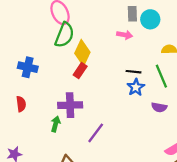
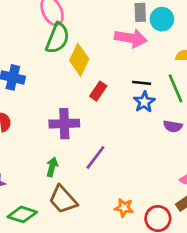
pink arrow: (125, 35) -> (131, 38), size x1.6
red rectangle: (80, 71) -> (98, 91), moved
green arrow: (56, 124) -> (52, 167), moved

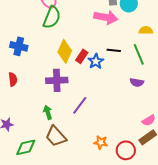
yellow diamond: (79, 60) -> (65, 51), moved
blue star: (144, 102) -> (96, 61), moved
green arrow: (52, 167) -> (48, 112), turned -32
green diamond: (22, 214) -> (26, 147), turned -30

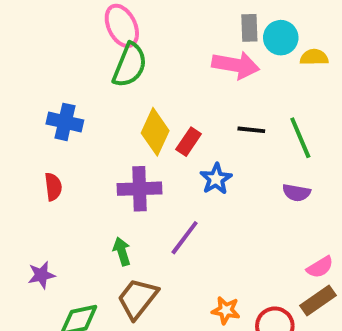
yellow semicircle: (146, 30) -> (314, 57), moved
blue star: (96, 61) -> (216, 179), moved
brown trapezoid: (56, 136) -> (138, 299), turned 80

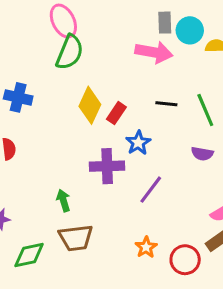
purple cross: (139, 189) -> (107, 166), moved
purple line: (185, 238) -> (151, 190), moved
brown trapezoid: (138, 299) -> (76, 238), turned -135
orange star: (226, 310) -> (146, 247), turned 30

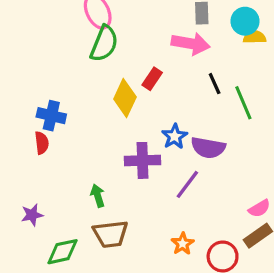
cyan circle: (190, 30) -> (245, 21), moved
blue cross: (18, 97) -> (51, 116), moved
black line: (166, 104) -> (215, 84), moved, turned 60
red rectangle: (116, 113) -> (152, 79), moved
purple semicircle: (202, 154) -> (208, 148), moved, size x1.5

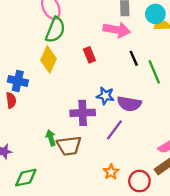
red rectangle: (152, 79) -> (89, 55), turned -56
yellow diamond: (125, 98) -> (49, 59), moved
blue star: (175, 136) -> (105, 96), turned -30
brown trapezoid: (111, 234) -> (69, 146), moved

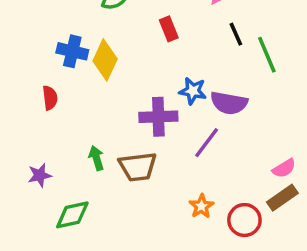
yellow diamond: (49, 59) -> (105, 60), moved
blue cross: (18, 81) -> (72, 51), moved
green arrow: (51, 138) -> (96, 158), moved

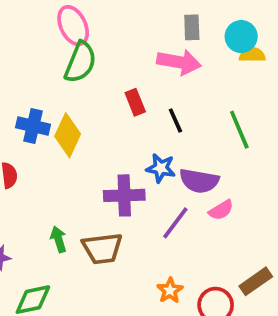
black line: (236, 34) -> (175, 121), moved
pink semicircle: (284, 168) -> (221, 210), moved

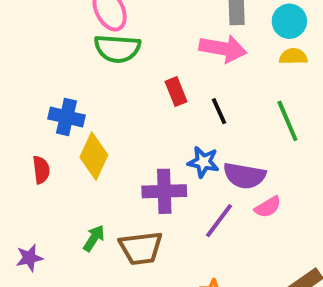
yellow semicircle: (252, 55) -> (293, 56), moved
green semicircle: (80, 62) -> (117, 49), turned 72
yellow diamond: (68, 135) -> (94, 156), moved
green arrow: (58, 239) -> (94, 238), turned 50

